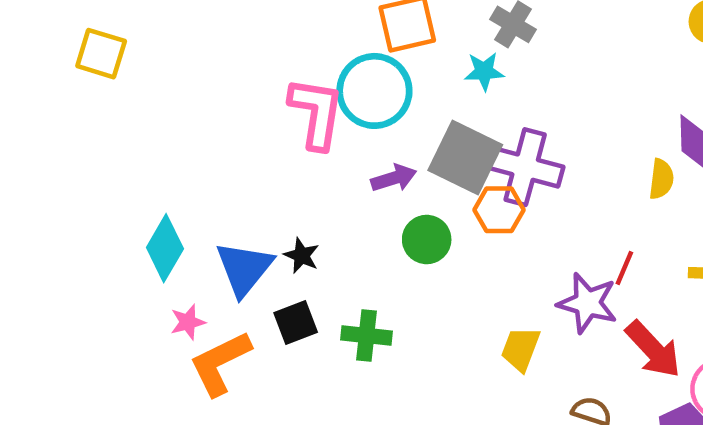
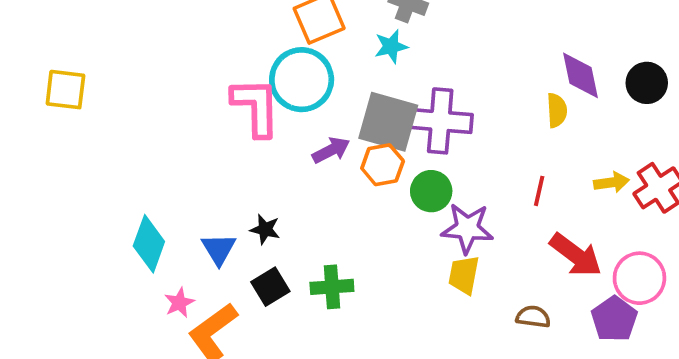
orange hexagon: (499, 210) -> (383, 165), moved
green circle: (427, 239) -> (431, 191), moved
blue triangle: (244, 269) -> (219, 249), size x0.7
purple star: (588, 303) -> (467, 228), moved

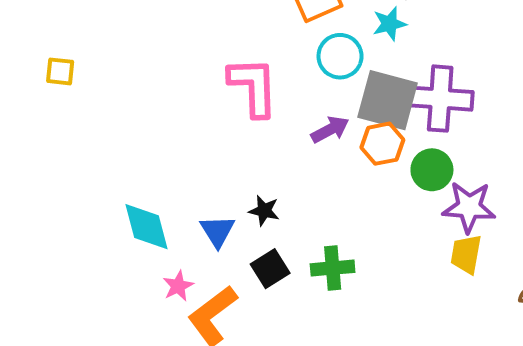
cyan circle: (302, 80) -> (340, 56), moved, size x0.7
yellow square: (65, 90) -> (60, 71), size x0.7
cyan diamond: (149, 244) -> (147, 227), turned -34

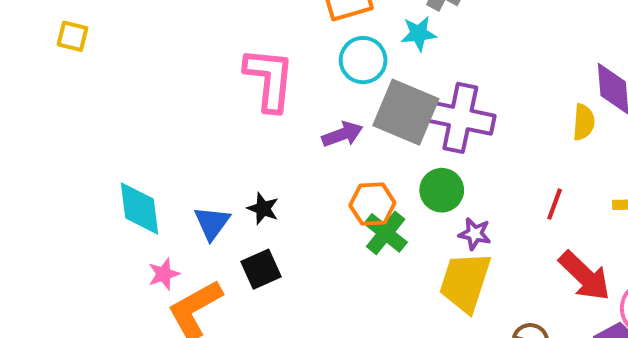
orange hexagon: (382, 144) -> (372, 204), moved
purple star: (469, 207) -> (475, 234), size x0.6
yellow trapezoid: (466, 254) -> (465, 282), size x1.5
green cross: (333, 268) -> (386, 233), moved, turned 36

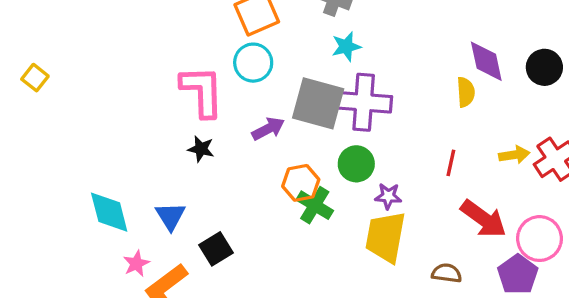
cyan star: (419, 34) -> (346, 47), moved
yellow square: (72, 36) -> (35, 78), turned 32
cyan circle: (363, 60) -> (253, 63), moved
black star: (263, 209) -> (201, 149), moved

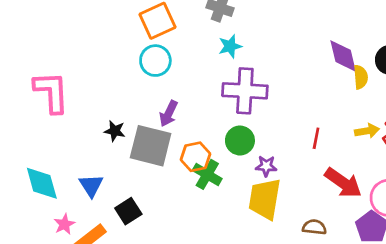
pink L-shape: (202, 91) -> (51, 92), moved
yellow semicircle: (466, 92) -> (361, 77), moved
gray square: (318, 103) -> (151, 146), moved
purple arrow: (268, 129) -> (169, 114), turned 145

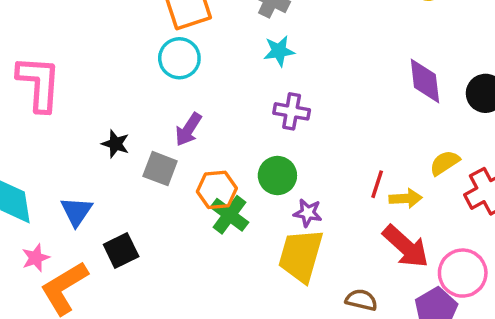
yellow semicircle: (361, 77) -> (445, 163), moved, turned -125
purple cross: (245, 91) -> (292, 111), size x0.6
yellow arrow: (367, 131) -> (406, 198), moved
gray square: (151, 146) -> (160, 169), size x0.6

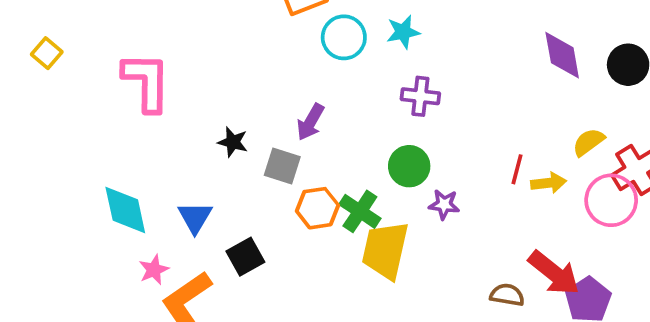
cyan circle: (179, 58) -> (344, 37), moved
orange hexagon: (217, 190) -> (317, 208), moved
red arrow: (406, 246) -> (554, 273), moved
yellow trapezoid: (301, 256) -> (385, 250), moved
pink circle: (463, 273) -> (611, 200), moved

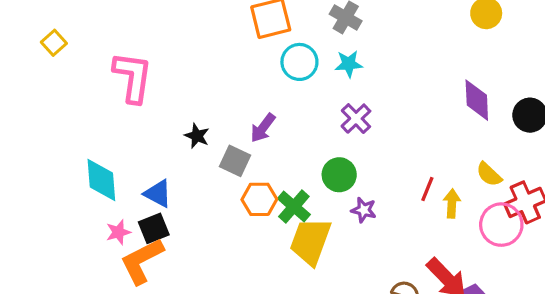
purple cross: (420, 96) -> (356, 119), turned 32
yellow semicircle: (588, 142) -> (489, 174), turned -108
yellow arrow: (549, 183) -> (452, 204), turned -88
blue triangle: (195, 217) -> (158, 194), turned -40
black square: (245, 257) -> (154, 228), moved

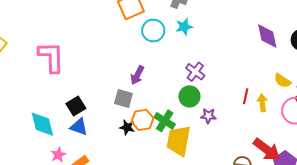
purple cross: (356, 119) -> (195, 72), moved
black star: (197, 136) -> (127, 127), moved
black square: (154, 228) -> (76, 106), moved

